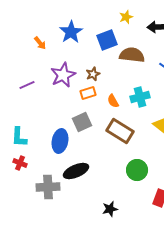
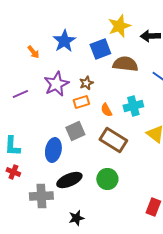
yellow star: (126, 17) -> (119, 26), size x1.6
green circle: (137, 170) -> (107, 179), moved
black star: (110, 209) -> (76, 218), moved

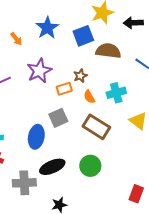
brown star: (86, 83) -> (80, 76), moved

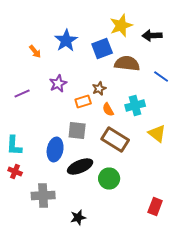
purple star: (39, 71) -> (58, 84), size x0.7
gray square: (58, 118) -> (77, 130), turned 30
black ellipse: (52, 167) -> (80, 166), moved

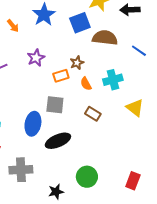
brown rectangle: (115, 140) -> (93, 114), size x0.6
green circle: (109, 178) -> (87, 177), moved

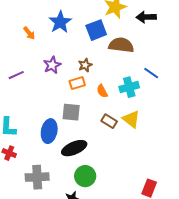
blue line: (139, 51) -> (151, 73), moved
brown star: (77, 63) -> (85, 65), moved
yellow triangle: (135, 108) -> (131, 119), moved
green circle: (87, 177) -> (85, 176), moved

